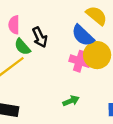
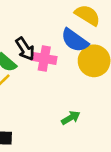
pink cross: (80, 61) -> (44, 58), moved

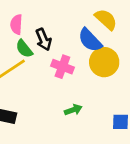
pink cross: (44, 58) -> (62, 67), moved

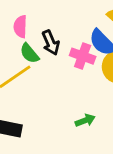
pink cross: (62, 67) -> (83, 56), moved

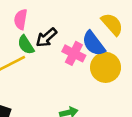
black arrow: (51, 43) -> (46, 38), turned 65

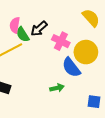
pink semicircle: (21, 19) -> (15, 25), moved
blue semicircle: (94, 43) -> (71, 67), moved

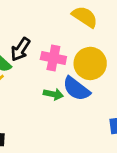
green arrow: (57, 88) -> (53, 94), moved, turned 40

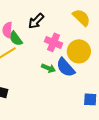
black arrow: (20, 49) -> (36, 21), moved

